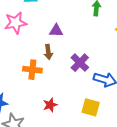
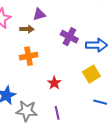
brown arrow: (48, 52) -> (27, 29), moved, turned -64
yellow square: (91, 107) -> (91, 74), turned -30

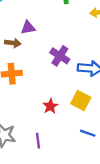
yellow square: (91, 74) -> (81, 101), turned -36
red star: (54, 83) -> (50, 106), moved

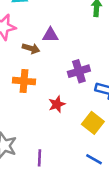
purple cross: (60, 56) -> (79, 71), turned 30
red star: (50, 106) -> (57, 104), moved

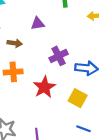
purple triangle: (50, 35) -> (38, 24), moved
red star: (57, 104) -> (44, 87), size x1.5

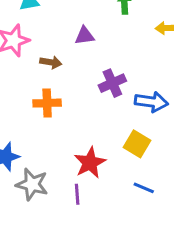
red star: (44, 87) -> (90, 163), moved

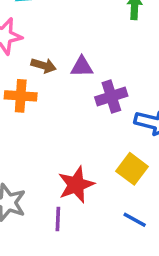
purple triangle: (85, 36) -> (82, 67), moved
orange cross: (47, 103) -> (21, 96), moved

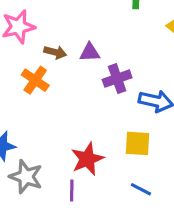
orange cross: (21, 96) -> (35, 80), turned 32
yellow square: (132, 169) -> (138, 143), turned -32

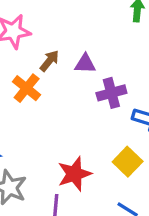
brown arrow: (55, 52) -> (49, 61), turned -70
yellow square: (138, 143) -> (128, 162), turned 36

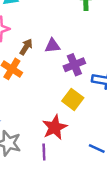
yellow square: (128, 162) -> (73, 99), moved

